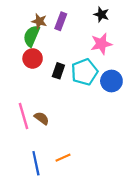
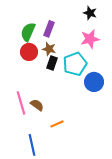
brown star: (39, 21) -> (49, 49), moved
purple rectangle: (61, 21) -> (49, 29), moved
blue circle: (111, 81) -> (94, 82), moved
orange line: (63, 158) -> (57, 124), moved

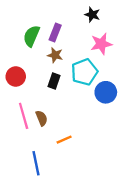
black star: (90, 13) -> (92, 15), moved
red circle: (29, 52) -> (16, 77), moved
black rectangle: (52, 63) -> (54, 81), moved
brown semicircle: (37, 105) -> (42, 118), turned 32

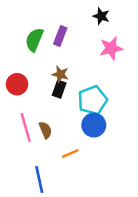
brown star: (55, 55) -> (60, 74), moved
cyan pentagon: (84, 72) -> (93, 100), moved
blue circle: (106, 92) -> (94, 125), moved

